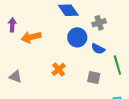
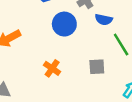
blue semicircle: (98, 49) -> (104, 20), moved

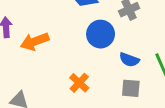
blue semicircle: (104, 20) -> (129, 60), moved

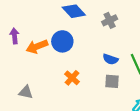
blue circle: (101, 34) -> (62, 41), moved

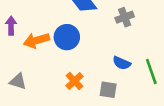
gray square: (112, 81) -> (108, 90), moved
gray triangle: (26, 92) -> (18, 81), moved

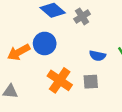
gray cross: (125, 17) -> (82, 16), moved
orange cross: (75, 81) -> (60, 80), size x1.5

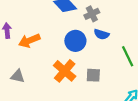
blue circle: (45, 43) -> (75, 41), moved
blue semicircle: (97, 56) -> (101, 34), moved

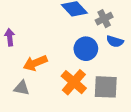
orange arrow: (29, 41) -> (35, 63), moved
gray square: (93, 75) -> (106, 87), size x1.5

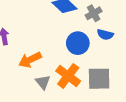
gray triangle: (22, 88) -> (43, 82), moved, turned 42

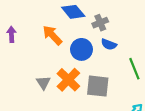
orange arrow: (30, 60) -> (52, 35), moved, turned 65

